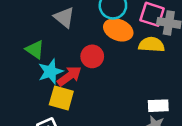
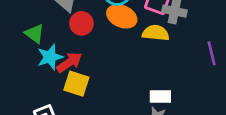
red circle: (92, 56) -> (81, 23), moved
yellow square: (61, 98) -> (76, 84), moved

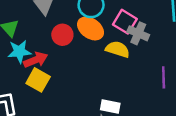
red circle: (81, 23) -> (62, 35), moved

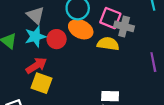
cyan star: (19, 52) -> (35, 37), moved

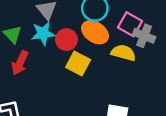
red arrow: (36, 65) -> (20, 63), moved, turned 140
yellow square: (42, 83) -> (78, 64), moved

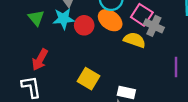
red arrow: (20, 63) -> (40, 60), moved
yellow square: (78, 64) -> (88, 79), moved

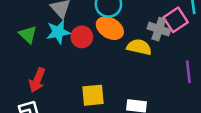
pink square: (142, 15) -> (176, 20), moved, turned 30
yellow square: (88, 79) -> (93, 95), turned -30

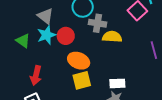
orange ellipse: (110, 28) -> (79, 61), moved
gray cross: (159, 29) -> (98, 23), moved

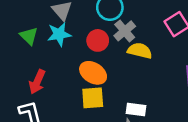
gray cross: (98, 23) -> (125, 31), turned 30
red circle: (66, 36) -> (98, 40), moved

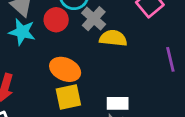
cyan star: (59, 34) -> (22, 32), turned 30
red circle: (98, 40) -> (56, 20), moved

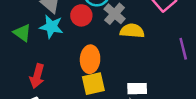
orange ellipse: (65, 69) -> (90, 59), turned 70

